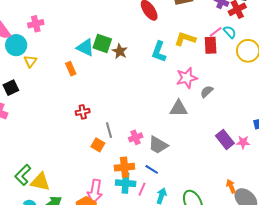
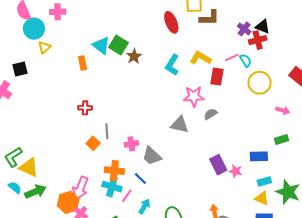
red rectangle: (211, 45) -> (217, 77), moved

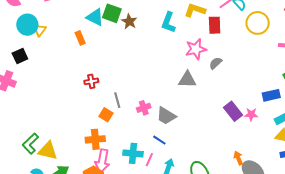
cyan circle: (34, 29) -> (27, 25), moved
orange cross: (114, 171) -> (95, 139), moved

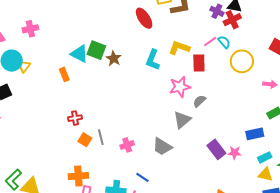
gray triangle: (187, 80) -> (182, 120), moved, turned -42
orange square: (106, 115) -> (85, 140), moved
gray trapezoid: (166, 116) -> (162, 147), moved

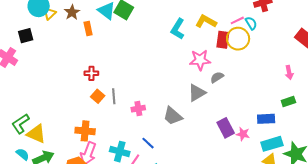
brown star: (114, 58) -> (72, 12), moved
yellow circle: (242, 61) -> (238, 39), moved
pink arrow: (270, 84) -> (289, 72), turned 64
cyan rectangle: (265, 157) -> (272, 144), size x1.5

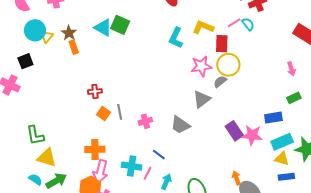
orange rectangle: (88, 29) -> (74, 47), moved
yellow circle: (238, 39) -> (228, 65), moved
green L-shape: (20, 124) -> (35, 135), moved, turned -60
pink star: (243, 134) -> (252, 135), size x1.5

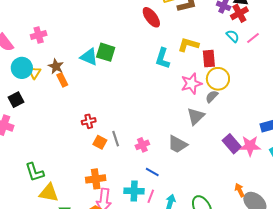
pink line: (234, 23) -> (253, 38), moved
blue line: (159, 155) -> (152, 172), moved

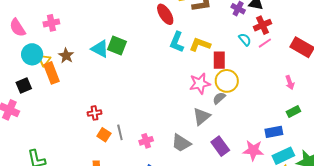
red cross: (239, 13) -> (262, 25), moved
cyan L-shape: (163, 58) -> (177, 42), moved
orange rectangle: (62, 80) -> (52, 73), moved, size x1.5
purple rectangle: (232, 144) -> (220, 146), moved

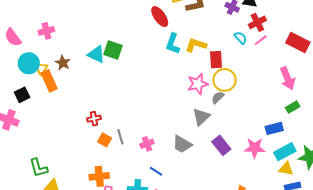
pink arrow: (290, 82) -> (288, 78), size x1.6

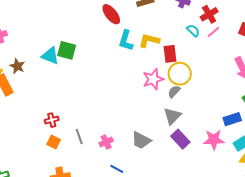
gray triangle: (201, 117) -> (172, 116), moved
orange square: (105, 140) -> (54, 142), moved

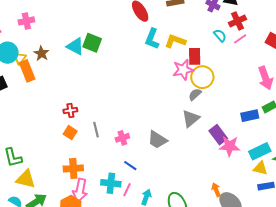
pink star: (153, 79) -> (183, 70), moved
blue rectangle: (232, 119) -> (250, 116), moved
purple rectangle: (180, 139) -> (218, 135), moved

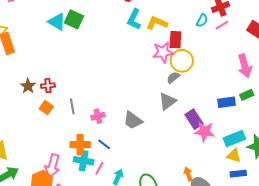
cyan semicircle: (220, 36) -> (202, 20), turned 64
brown star: (41, 53) -> (28, 86), moved
orange cross: (73, 168) -> (80, 145), moved

